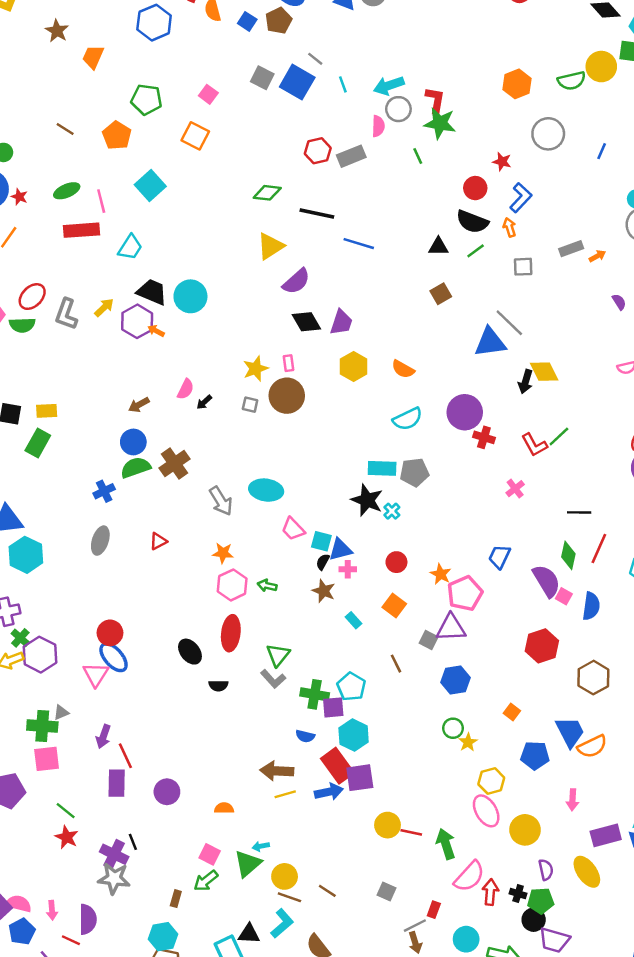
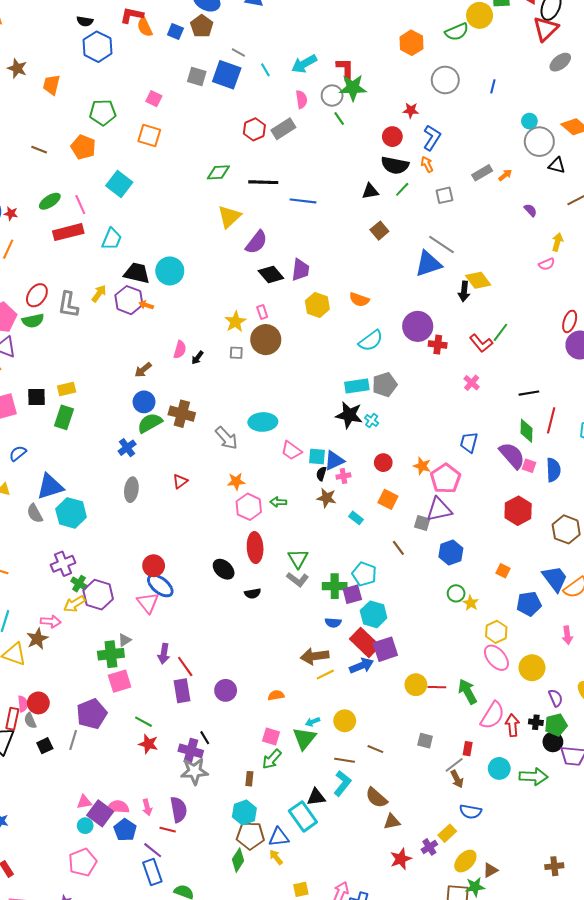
gray circle: (398, 109) -> (332, 96), moved
brown cross: (174, 463) -> (182, 414), turned -30
yellow circle: (285, 876) -> (345, 721), moved

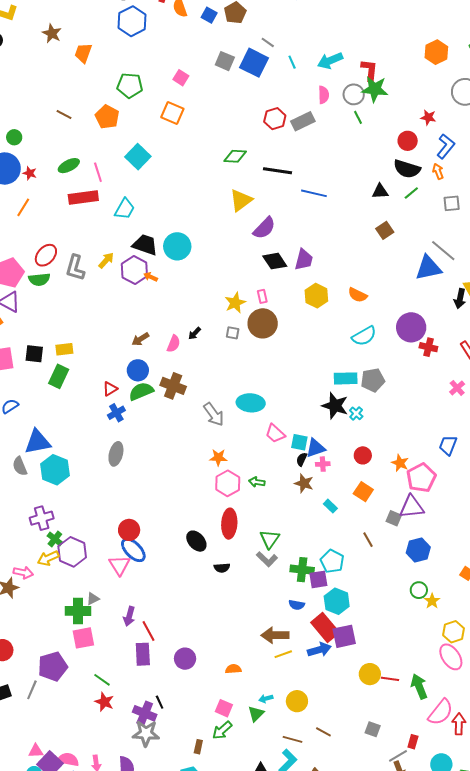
pink semicircle: (180, 350) -> (174, 344), moved
red triangle: (180, 481) -> (110, 389), moved
green triangle: (304, 738) -> (256, 714), size x0.7

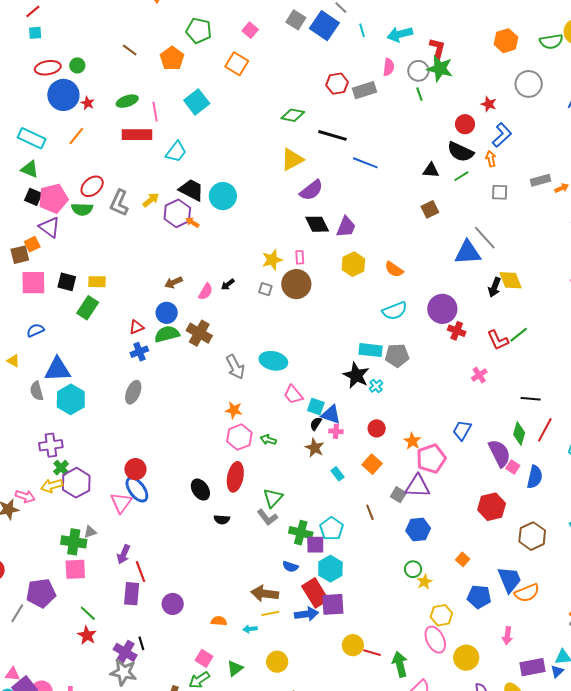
blue triangle: (316, 448) -> (331, 415), turned 30
cyan arrow: (266, 699) -> (250, 629), moved

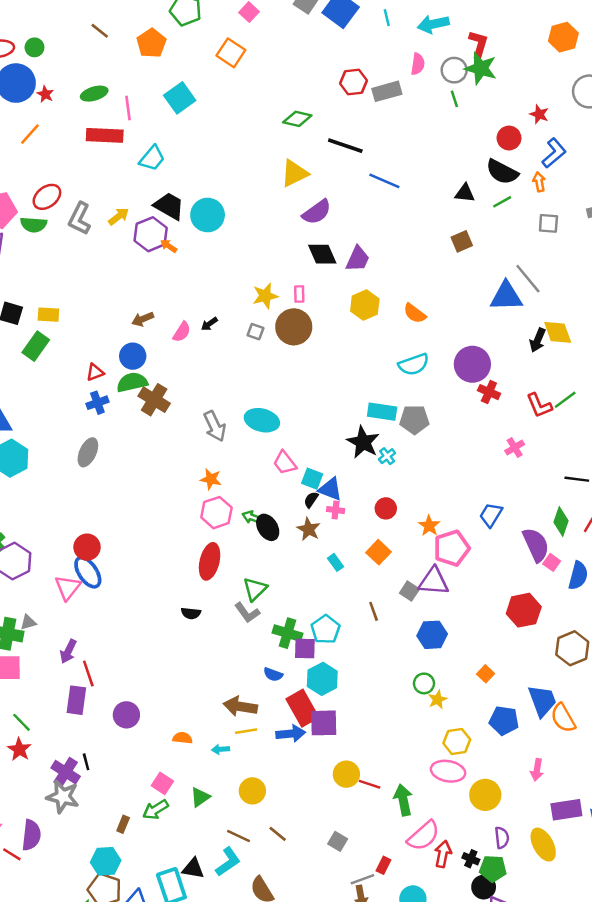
brown cross: (199, 333) -> (154, 400), moved
black ellipse: (200, 490) -> (268, 527), moved
orange semicircle: (527, 593) -> (563, 718), turned 80
pink ellipse: (435, 640) -> (448, 771), turned -56

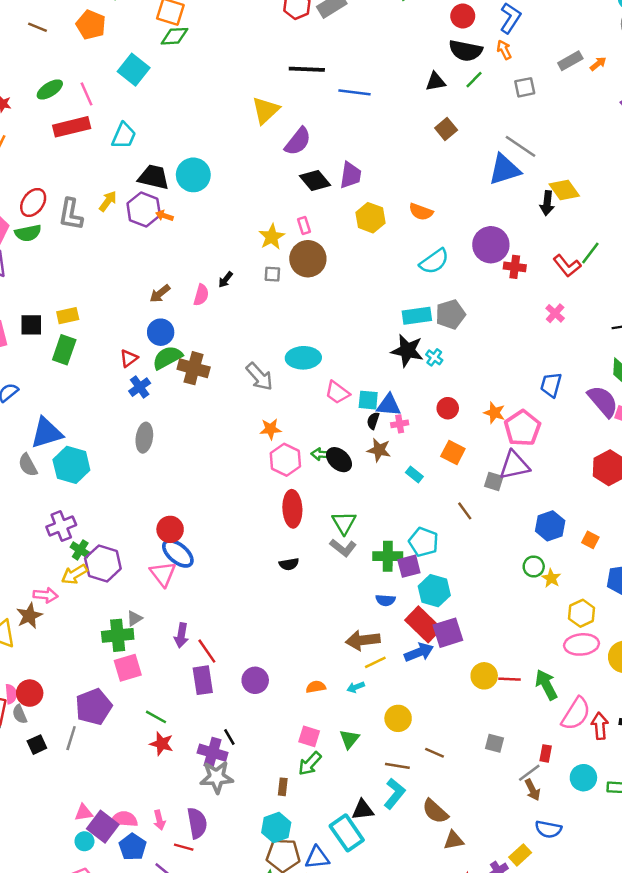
green diamond: (297, 119) -> (175, 36), moved
blue hexagon: (432, 635) -> (550, 526), moved

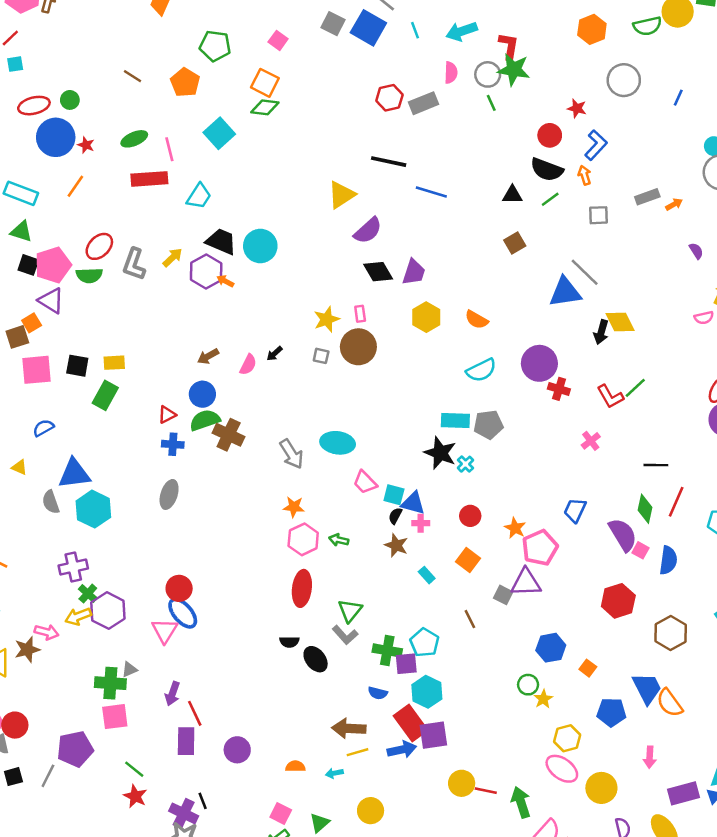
blue cross: (140, 387) -> (173, 444), turned 30
black ellipse: (339, 460) -> (316, 659), moved
pink ellipse: (581, 644) -> (562, 769), turned 32

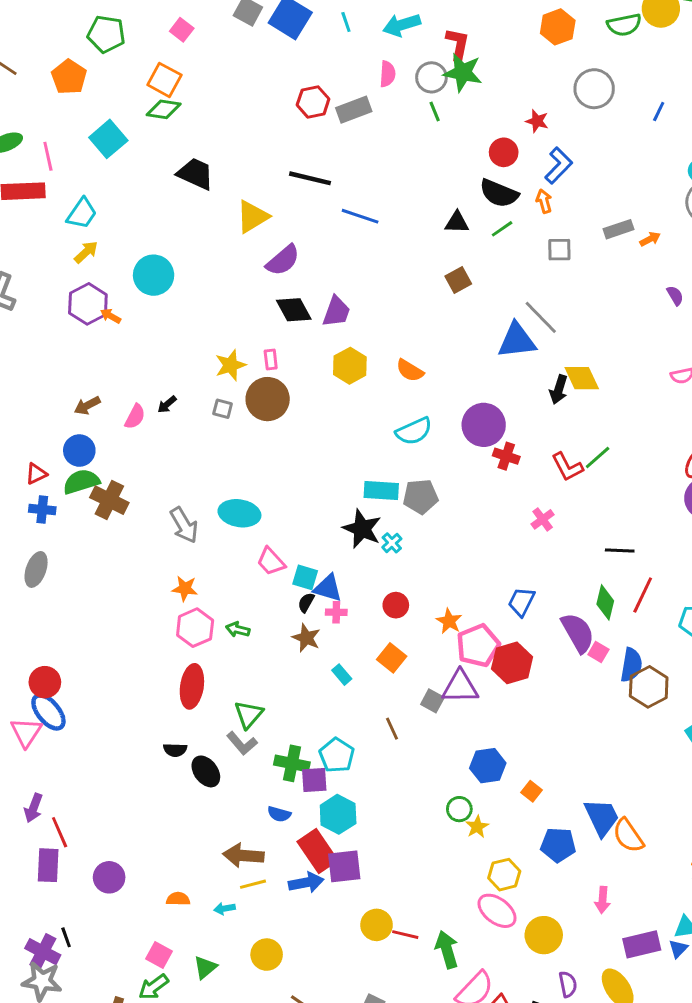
black trapezoid: (221, 242) -> (195, 174), moved
yellow arrow: (172, 258) -> (86, 252), moved
red hexagon: (618, 601) -> (512, 663), moved
brown hexagon: (671, 633) -> (649, 687), moved

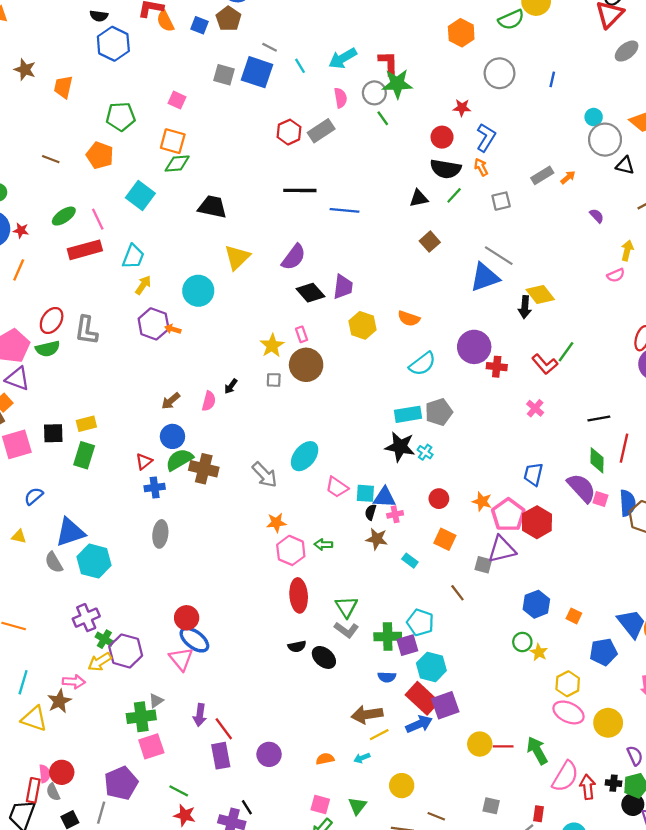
yellow triangle: (252, 217) -> (237, 257), moved
cyan ellipse: (239, 513) -> (305, 456), turned -48

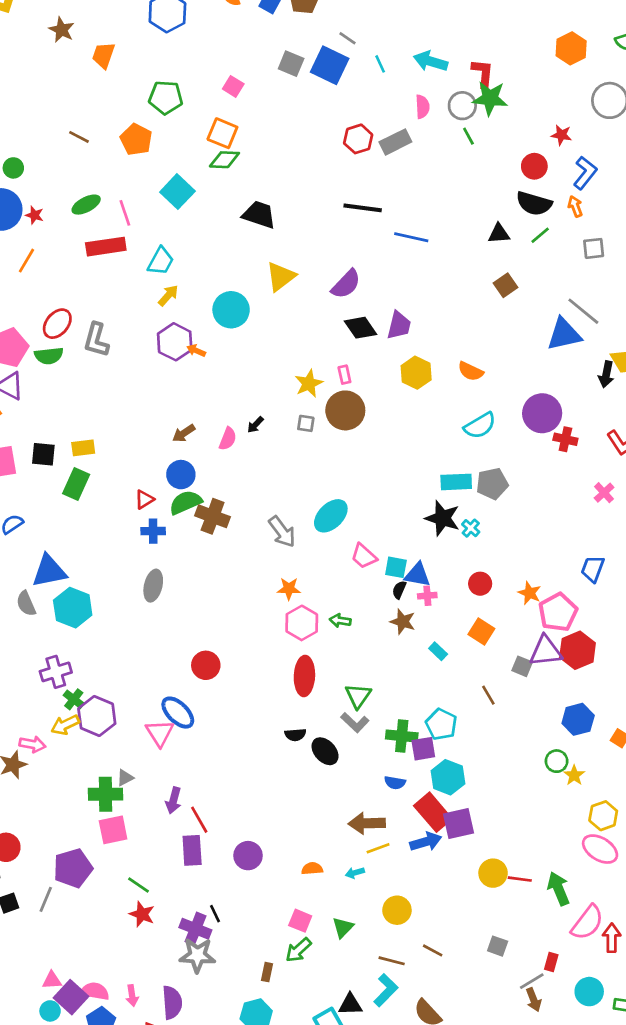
cyan arrow: (343, 58) -> (431, 61), turned 40
red hexagon: (537, 522) -> (578, 650), moved
red circle: (187, 618) -> (206, 665), moved

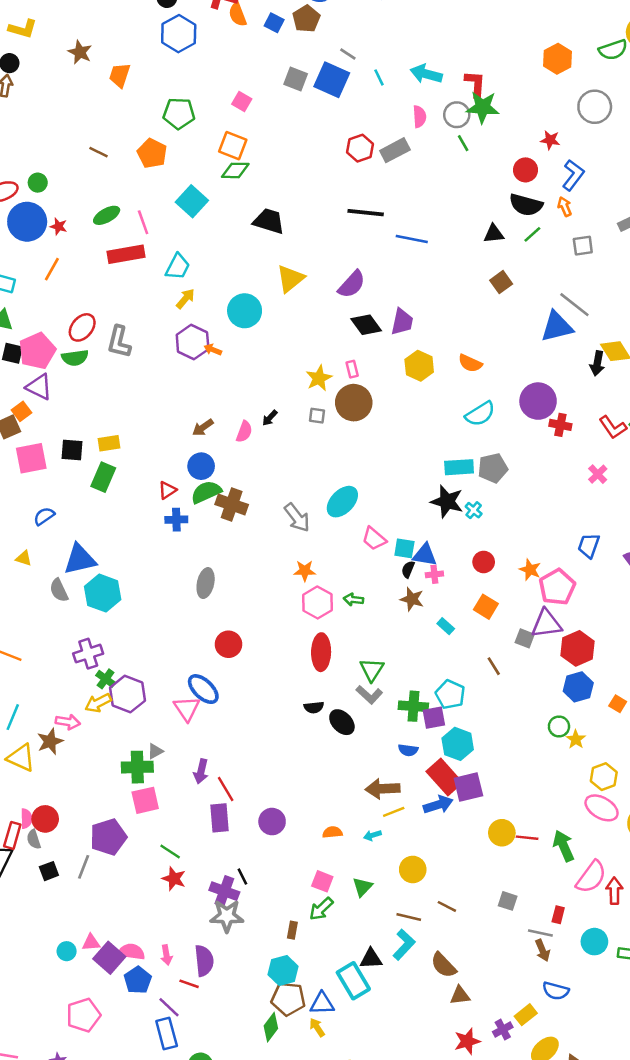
gray ellipse: (153, 586) -> (206, 583), moved
red hexagon: (578, 650) -> (578, 648), moved
gray line: (532, 981) -> (540, 933), turned 45
cyan circle: (50, 1011) -> (67, 951), moved

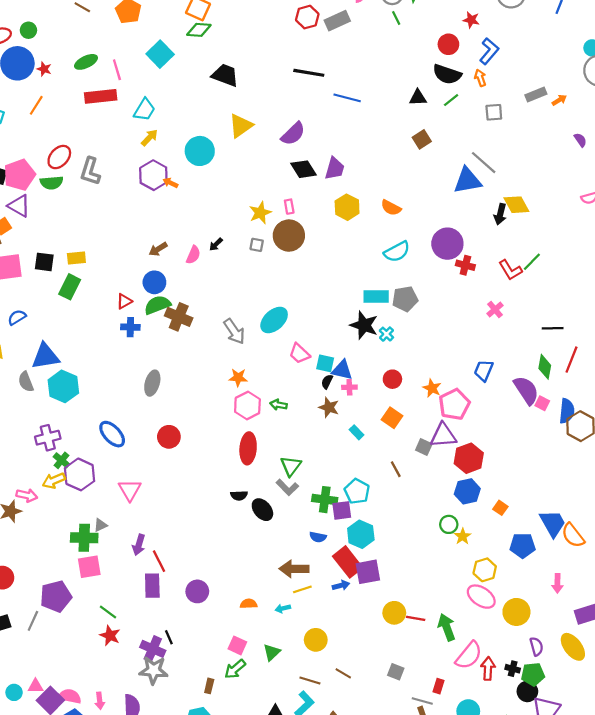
blue ellipse: (203, 689) -> (112, 434), moved
blue arrow: (438, 805) -> (341, 585), size x0.7

